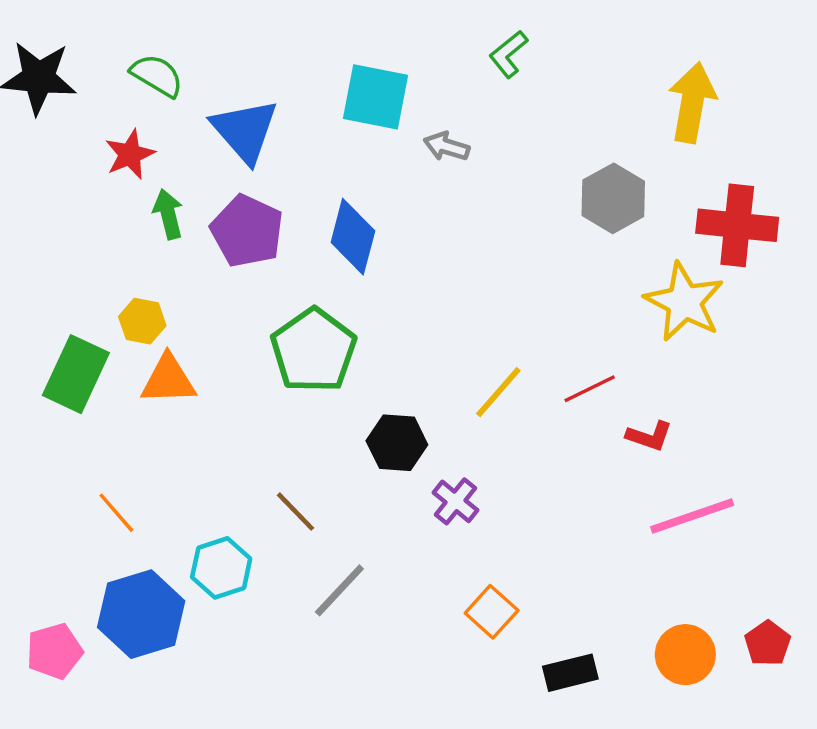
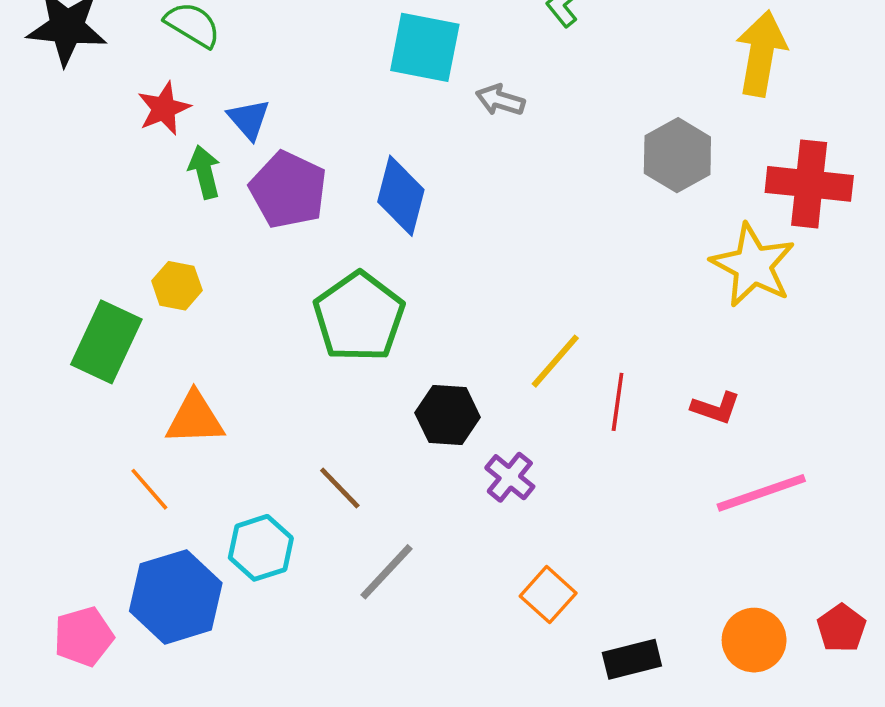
blue triangle: (245, 131) -> (249, 119), moved, size x0.6
orange triangle: (168, 380) -> (195, 419), moved
red line: (590, 389) -> (618, 402), moved, turned -56

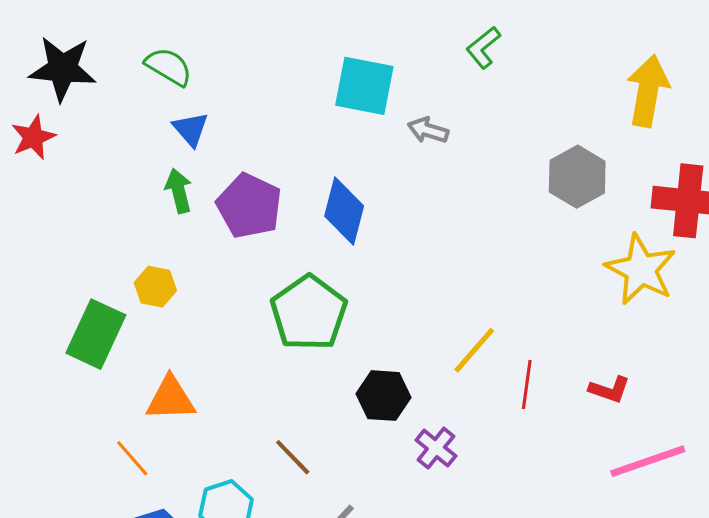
red star: (164, 108) -> (33, 137), moved
blue triangle: (249, 119) -> (191, 129), moved

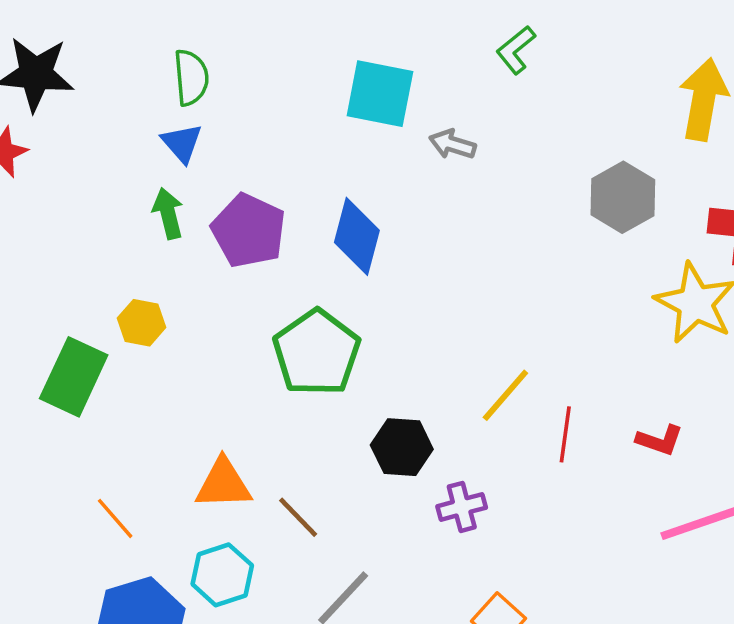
green semicircle: (169, 67) -> (191, 77), moved, turned 54
orange triangle: (171, 399) -> (223, 484), moved
purple cross: (436, 448) -> (462, 507), turned 36

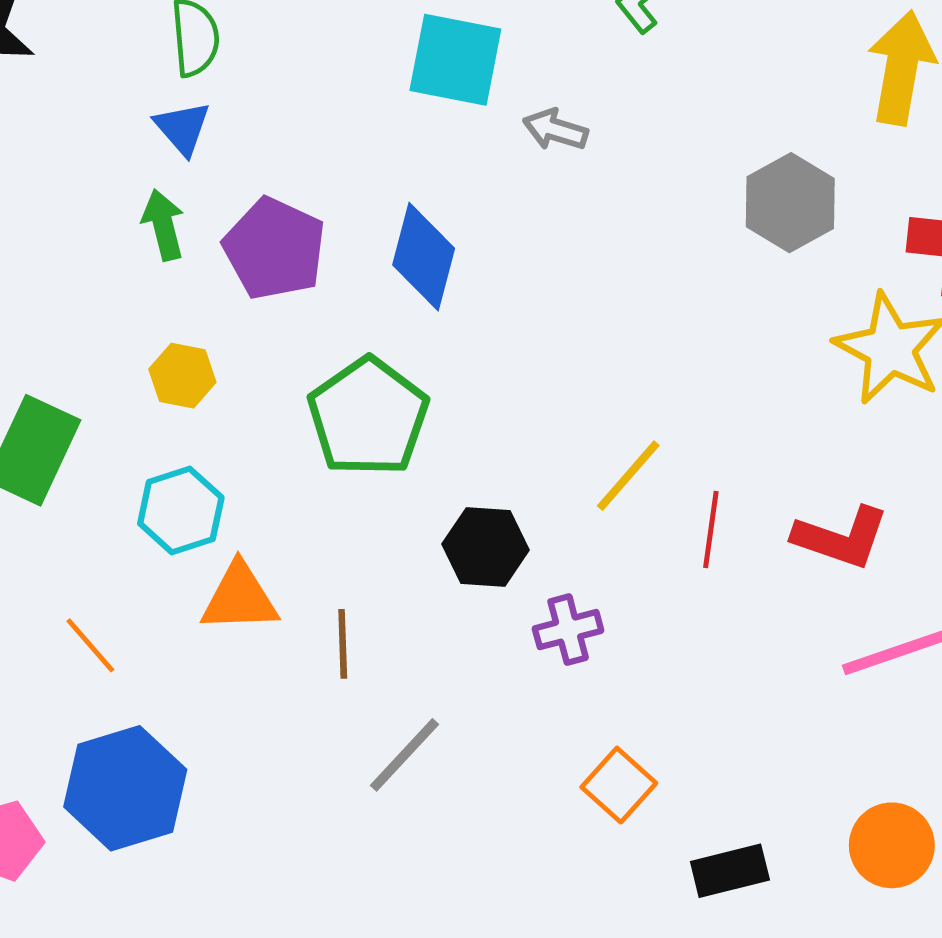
yellow hexagon: (142, 323) -> (182, 376), moved
red L-shape: (660, 440) -> (841, 537), size x1.5
brown line: (298, 517) -> (343, 644), turned 42
cyan hexagon: (222, 575) -> (181, 511), moved

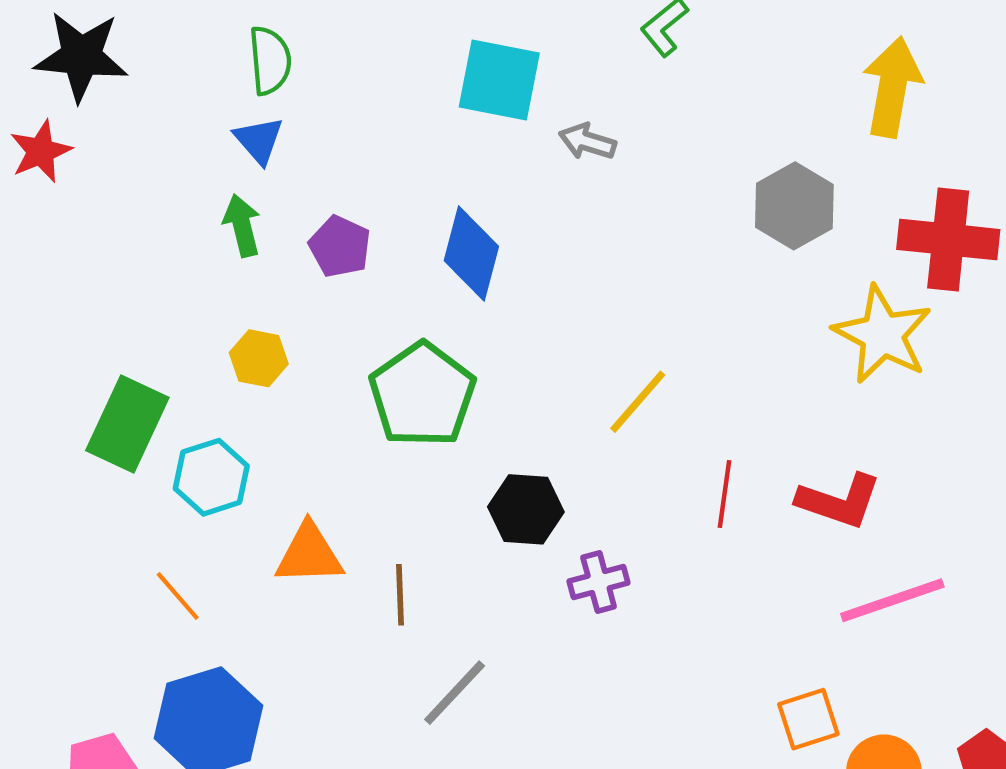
purple pentagon: (274, 249) -> (340, 246), size x0.7
yellow line: (628, 476) -> (638, 402), moved
cyan hexagon: (181, 511) -> (211, 477), moved
orange square: (619, 785) -> (808, 719), moved, turned 30

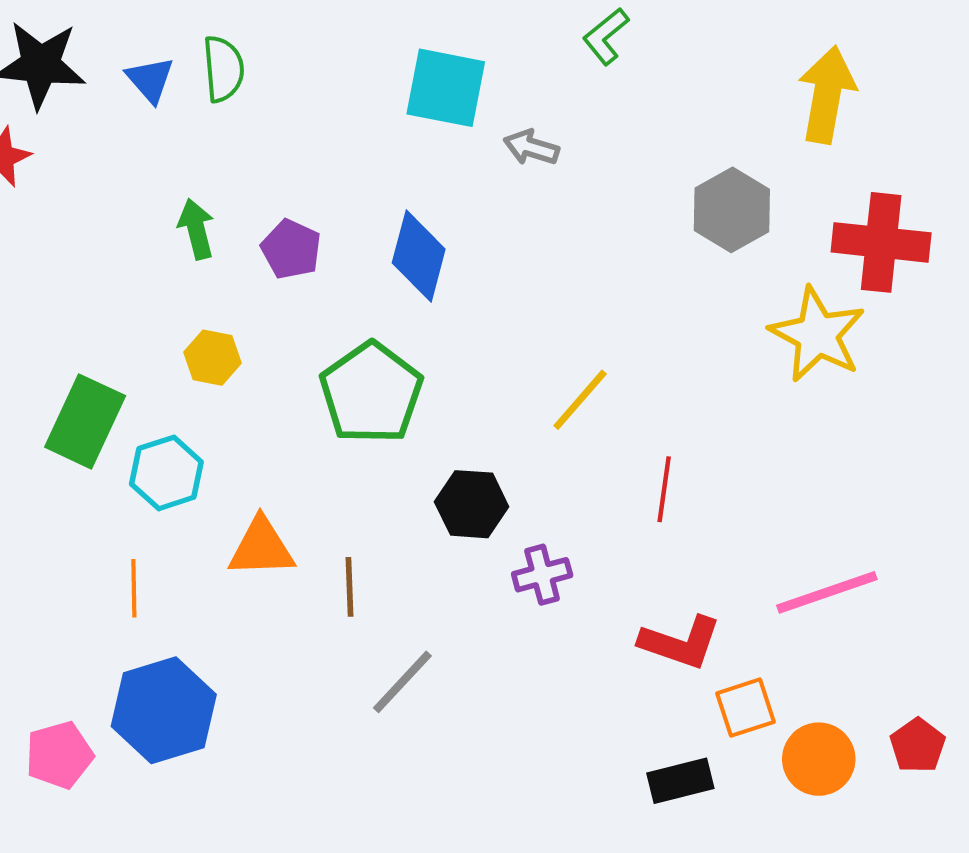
blue triangle: (259, 140) -> (150, 80), moved
red L-shape: (839, 501) -> (680, 642), moved
orange line: (178, 596) -> (134, 588), turned 40

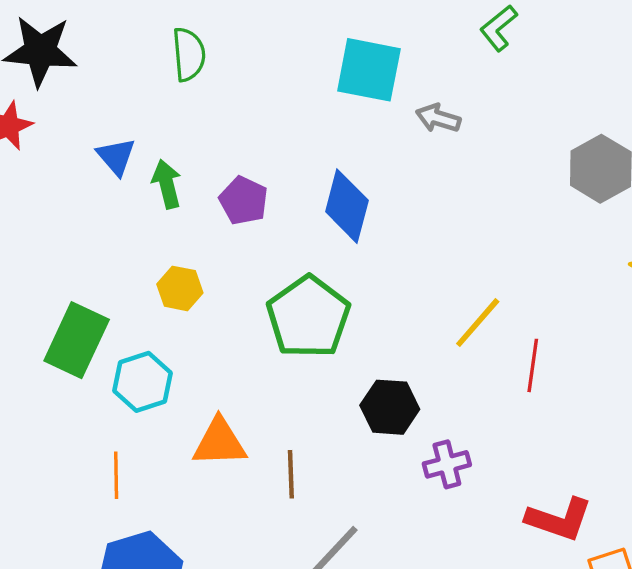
blue triangle: (150, 80) -> (116, 157), moved
red line: (664, 489) -> (533, 365), moved

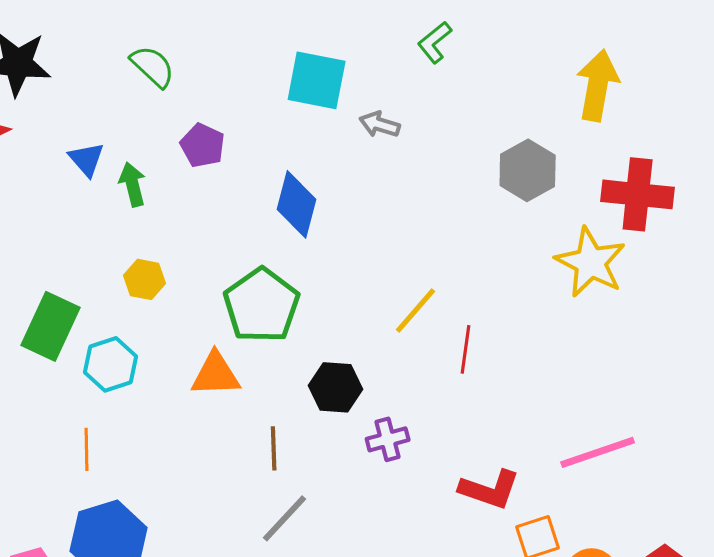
green semicircle: (189, 54) -> (153, 66), turned -42
purple pentagon: (244, 201) -> (203, 145), moved
orange triangle: (219, 442) -> (216, 374), moved
brown line: (291, 474) -> (274, 448), moved

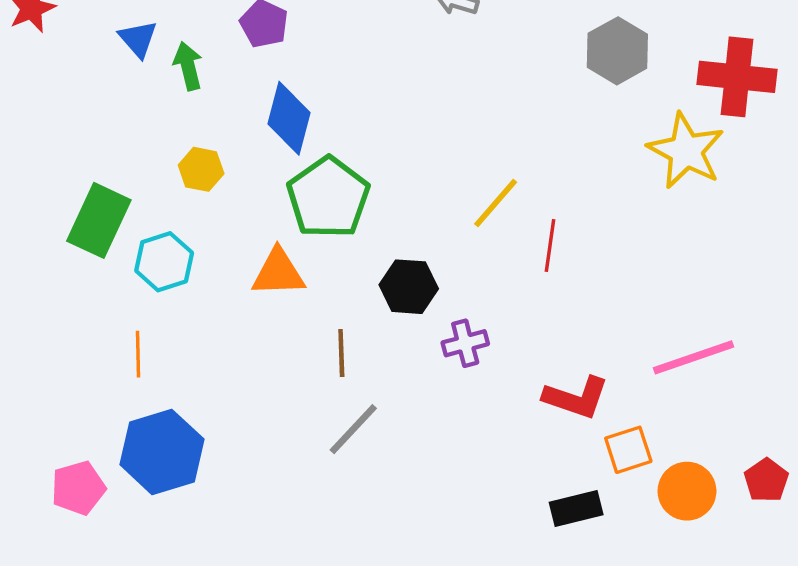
blue diamond: (297, 204) -> (289, 118), moved

